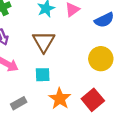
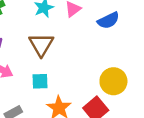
yellow circle: (101, 59) -> (113, 81), moved

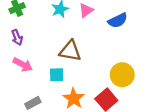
brown triangle: (41, 44) -> (70, 51), moved, turned -50

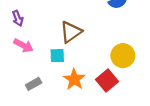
brown triangle: (70, 51) -> (71, 32), turned -45

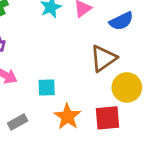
brown triangle: (71, 32) -> (103, 58), moved
red square: (107, 80) -> (107, 118), turned 35

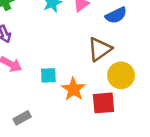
orange star: (67, 117) -> (73, 89), moved
gray rectangle: (18, 122) -> (22, 118), moved

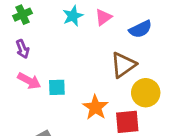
cyan square: (48, 75) -> (57, 87), moved

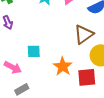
pink arrow: (29, 81) -> (13, 67), moved

